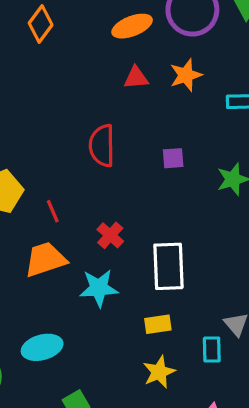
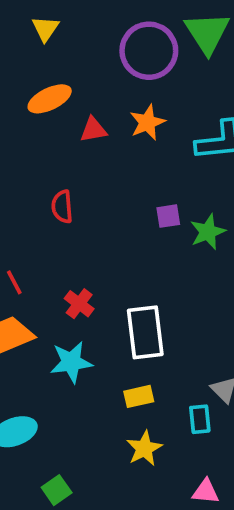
orange ellipse: (132, 26) -> (50, 99), moved
red semicircle: (102, 146) -> (62, 207), size x0.7
purple square: (173, 158) -> (168, 216), moved

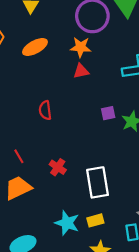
orange star: (147, 122) -> (81, 47), moved, turned 30
red triangle: (93, 130) -> (81, 71), moved
cyan star: (71, 362) -> (67, 223), moved, turned 30

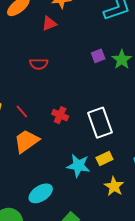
red triangle: (81, 71) -> (49, 24), moved
red semicircle: (45, 110) -> (39, 64), turned -72

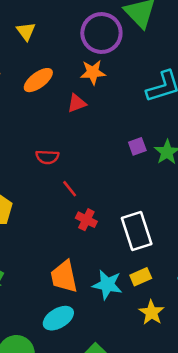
red semicircle: (39, 64) -> (47, 157), moved
red line: (22, 111) -> (70, 189), moved
orange trapezoid: (26, 141) -> (64, 277), moved, turned -68

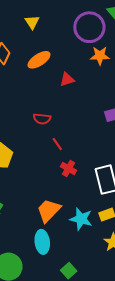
orange star: (93, 72) -> (100, 56), moved
orange trapezoid: (64, 277) -> (49, 211), turned 52
cyan ellipse: (58, 318) -> (42, 242), turned -70

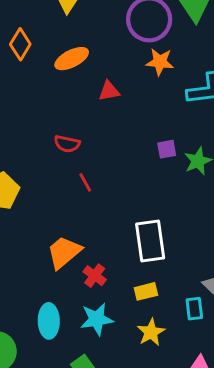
red cross: (69, 168) -> (95, 276), moved
orange trapezoid: (49, 211) -> (64, 252), moved
cyan star: (81, 219) -> (97, 319), moved, turned -30

